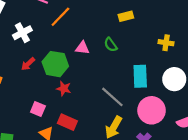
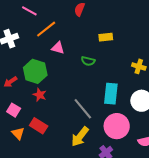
green semicircle: (111, 45) -> (88, 61), turned -48
pink triangle: (82, 48) -> (58, 48), moved
red arrow: (28, 64) -> (10, 82), moved

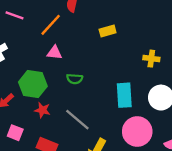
orange line: (46, 29) -> (51, 25), moved
green semicircle: (88, 61) -> (75, 79), moved
gray line: (83, 109) -> (77, 120), moved

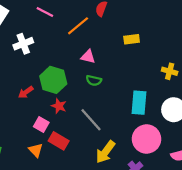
pink triangle: (54, 53) -> (88, 57), moved
pink square: (15, 133) -> (41, 124), moved

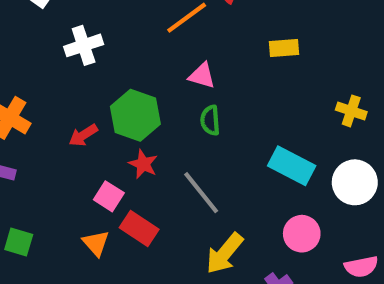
green semicircle: (94, 80) -> (210, 120), turned 70
cyan rectangle: (139, 103) -> (292, 166), turned -70
pink circle: (146, 139) -> (302, 234), size x0.7

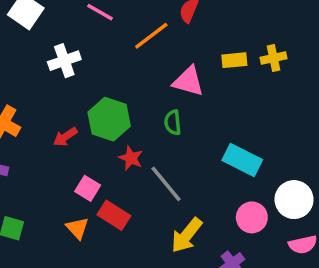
pink triangle: (202, 76) -> (188, 81), moved, size x1.4
yellow cross: (351, 111) -> (274, 58), moved, turned -30
red star: (143, 164) -> (131, 158), moved
white circle: (355, 182) -> (294, 200), moved

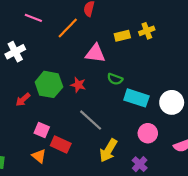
green semicircle: (173, 122) -> (115, 79), moved, turned -56
red star: (131, 158) -> (78, 85), moved
white circle: (294, 200) -> (172, 102), moved

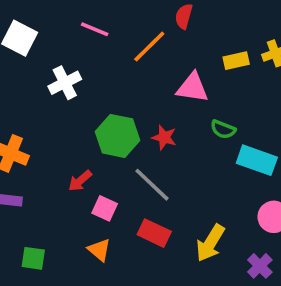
red arrow: (23, 100) -> (80, 181), moved
gray line: (91, 120) -> (152, 185), moved
red rectangle: (61, 144) -> (154, 233), moved

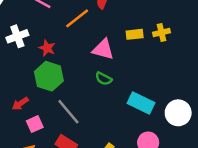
green semicircle: (223, 129) -> (104, 79), moved
red star: (164, 137) -> (47, 48), moved
pink square: (105, 208) -> (35, 124), turned 35

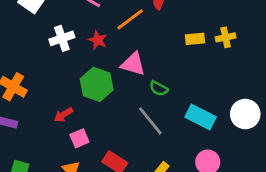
red star: (47, 48) -> (98, 40), moved
pink triangle: (103, 49) -> (133, 64), moved
gray line: (68, 112) -> (150, 121), moved
white circle: (178, 113) -> (245, 114), moved

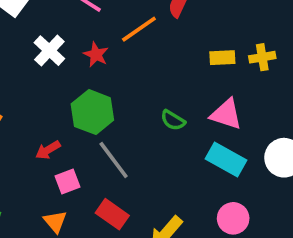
white cross: (62, 38) -> (49, 51), turned -30
pink triangle: (133, 64) -> (226, 114), moved
gray line: (150, 121) -> (114, 160), moved

